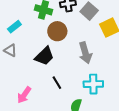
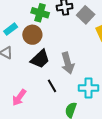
brown circle: (57, 31) -> (32, 35), moved
gray arrow: (85, 53) -> (68, 63), moved

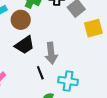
black line: (52, 86) -> (40, 73), moved

